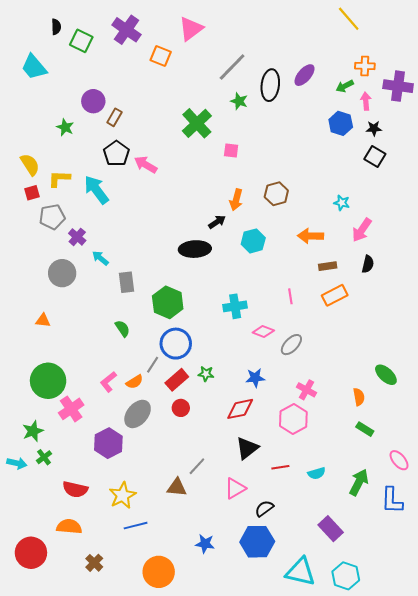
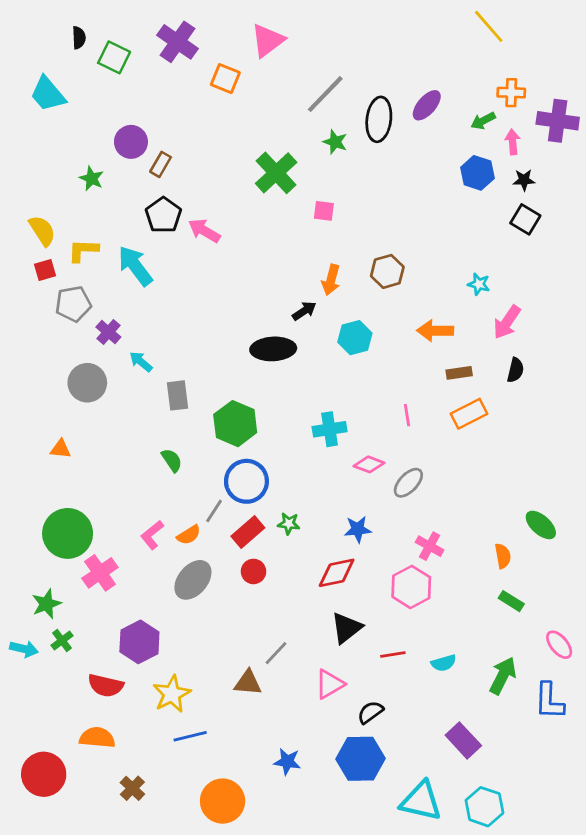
purple hexagon: (108, 443) -> (139, 642), moved

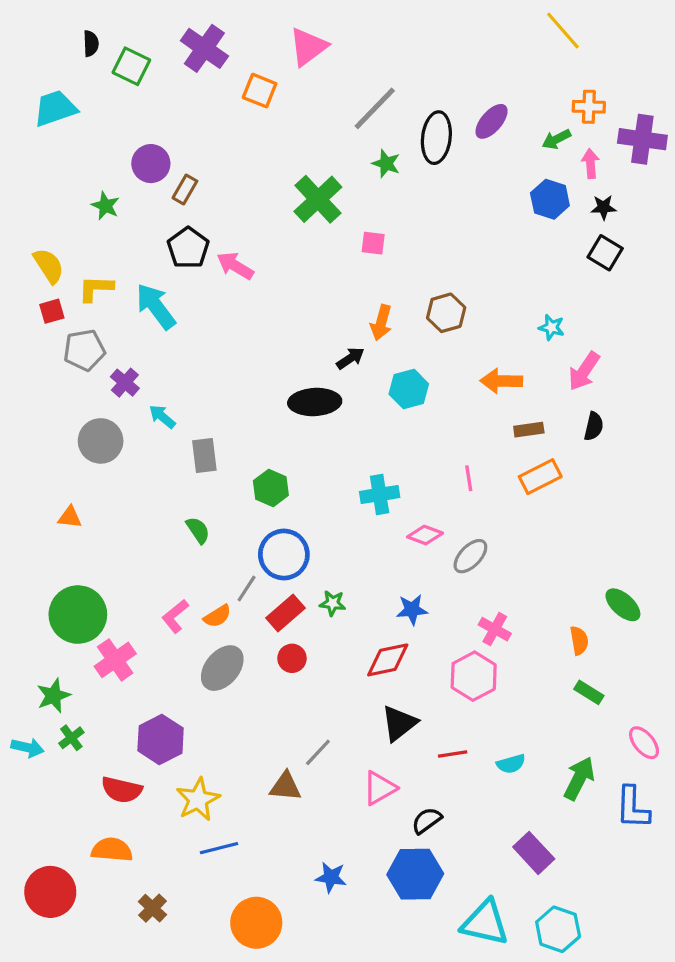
cyan trapezoid: (48, 94) -> (55, 108), turned 111
green hexagon: (235, 424) -> (271, 488), size x0.7

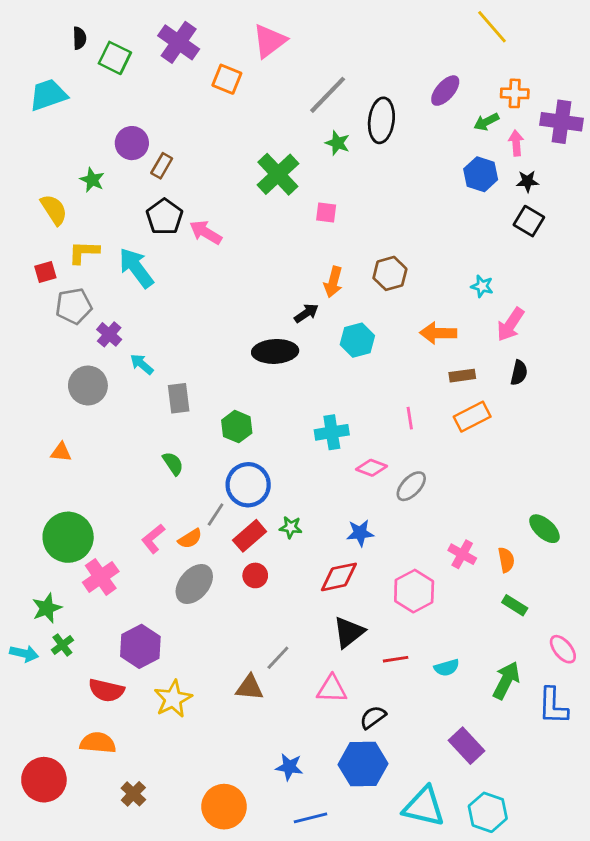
purple ellipse: (492, 121) -> (445, 91), moved
yellow semicircle: (49, 266) -> (54, 210), moved
pink cross: (495, 629) -> (462, 554), moved
pink triangle: (380, 788) -> (332, 689), turned 32
blue line: (219, 848) -> (311, 818), moved

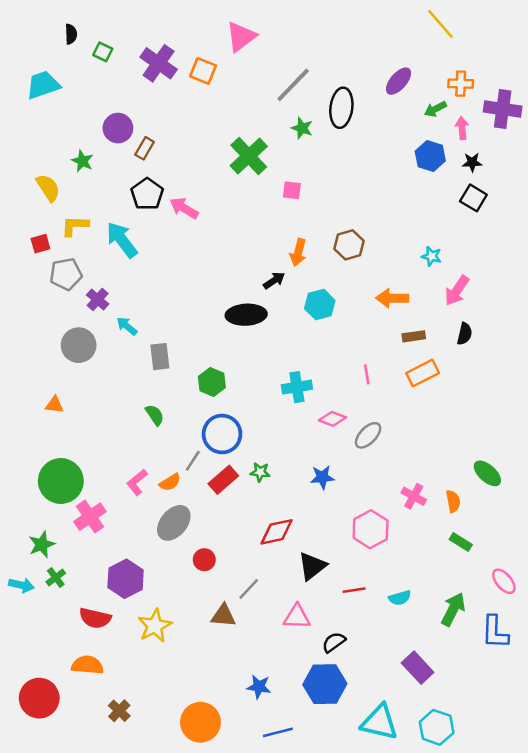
purple cross: (179, 42) -> (159, 63), moved
green square: (115, 58) -> (103, 52), size x0.7
red circle: (255, 575) -> (204, 560), moved
red diamond: (339, 577) -> (277, 532), moved

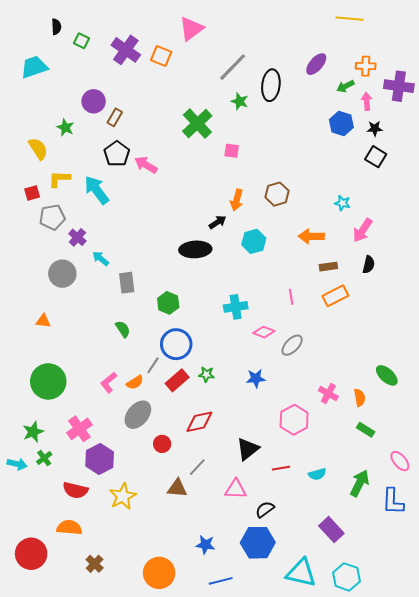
yellow line: (440, 24) -> (350, 19), turned -44
pink cross: (90, 517) -> (79, 429), moved
red diamond: (277, 532) -> (199, 422), moved

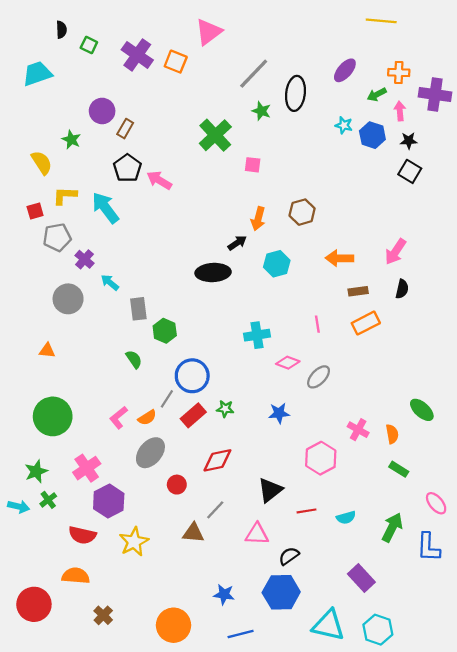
cyan star: (342, 203) -> (344, 125), moved
green hexagon: (168, 303) -> (165, 331), moved

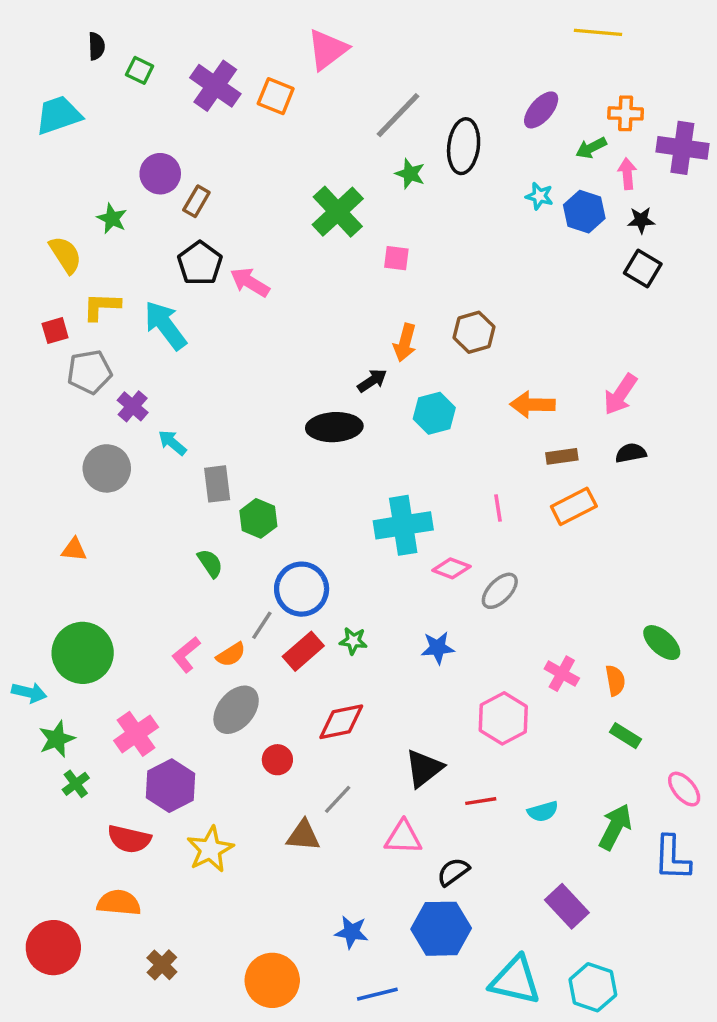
black semicircle: (402, 289) -> (631, 453), turned -114
cyan cross: (257, 335) -> (403, 525), size x1.4
cyan arrow: (19, 507) -> (29, 693), moved

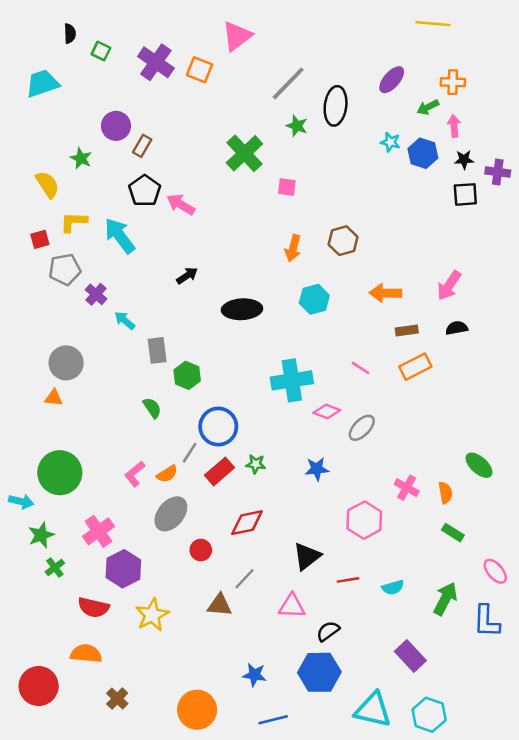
purple cross: (682, 148) -> (498, 172), moved, size x0.7
black square: (643, 269) -> (465, 194), turned -35
black arrow: (372, 381) -> (187, 276), moved
gray circle: (107, 468) -> (66, 363), moved
pink line: (498, 508) -> (360, 368), turned -48

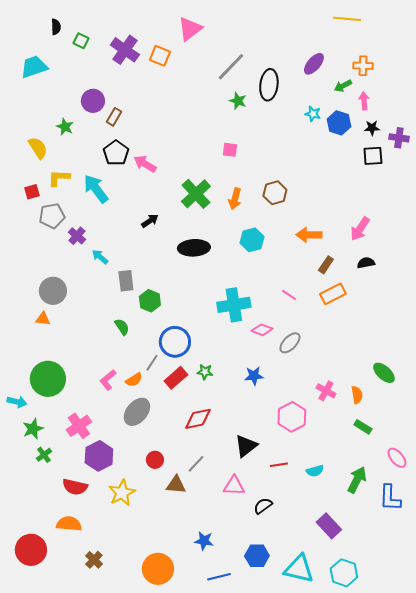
green cross: (244, 153) -> (196, 194), moved
brown rectangle: (407, 330) -> (326, 265), turned -48
red circle: (201, 550) -> (155, 460), moved
blue hexagon: (319, 672) -> (257, 556), moved, size x0.7

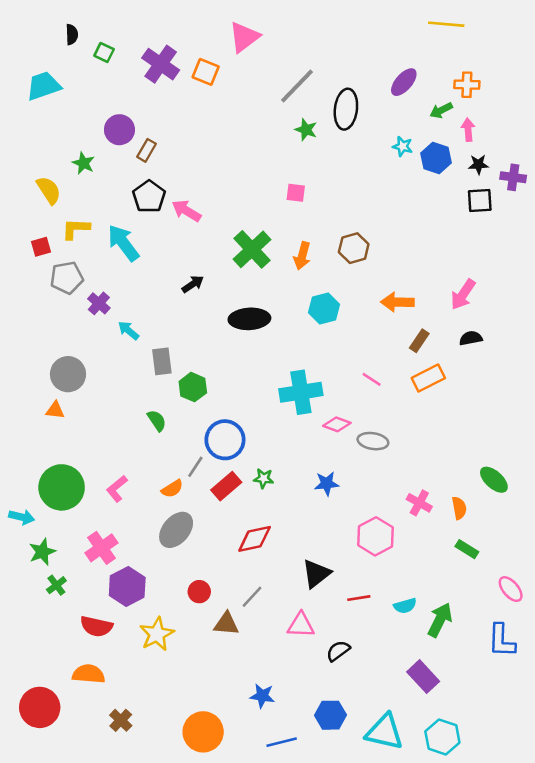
gray ellipse: (290, 343) -> (373, 441), turned 55
pink L-shape: (108, 380) -> (117, 489), moved
green arrow: (357, 480) -> (440, 620), moved

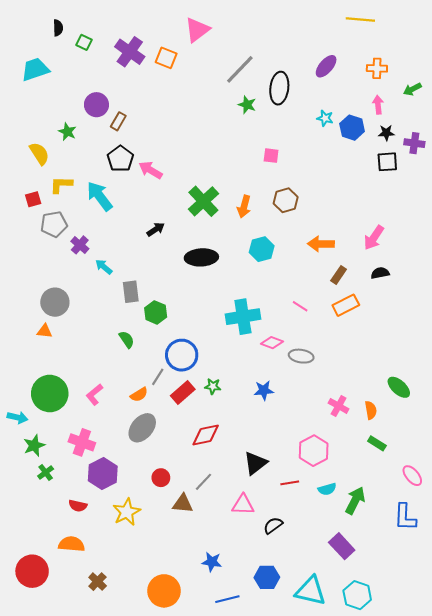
green arrow: (441, 110) -> (412, 89), moved
pink square: (296, 193) -> (271, 156), moved
pink hexagon: (376, 536) -> (314, 451), moved
pink cross: (101, 548) -> (82, 442), turned -35
red semicircle: (96, 626) -> (78, 506), size x0.7

